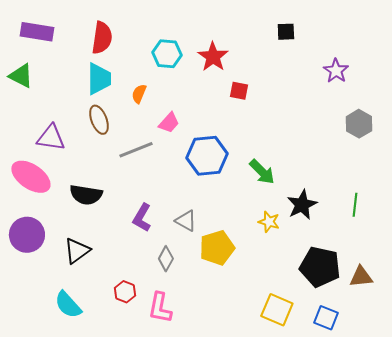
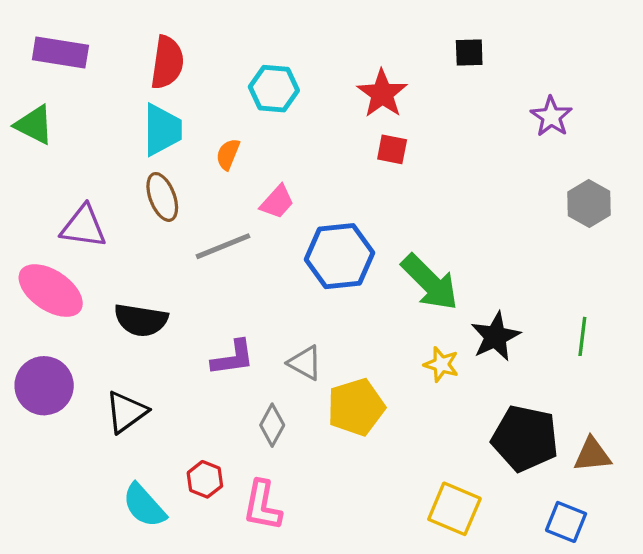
red star: (213, 57) -> (382, 94), moved
green arrow: (262, 172) -> (430, 282), size x1.4
purple L-shape: (142, 218) -> (233, 358), turned -128
cyan semicircle: (68, 305) -> (144, 506), moved
blue square: (326, 318) -> (566, 522), moved

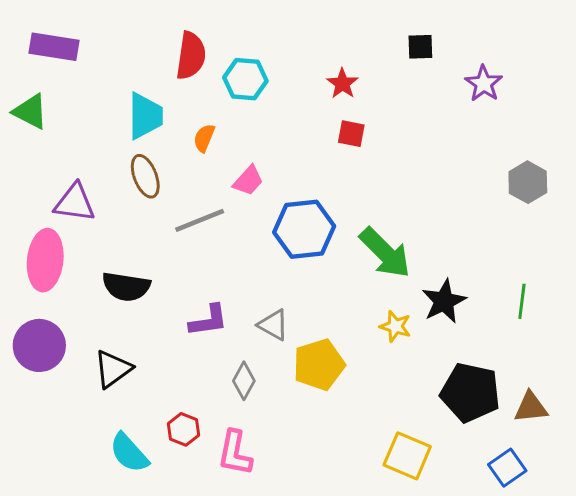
red semicircle: (167, 62) -> (191, 56), moved
red star: (382, 94) -> (342, 84), size x0.7
purple star: (551, 117) -> (484, 84), moved
pink ellipse: (51, 291) -> (45, 260), turned 62
blue square: (566, 522) -> (507, 468), turned 33

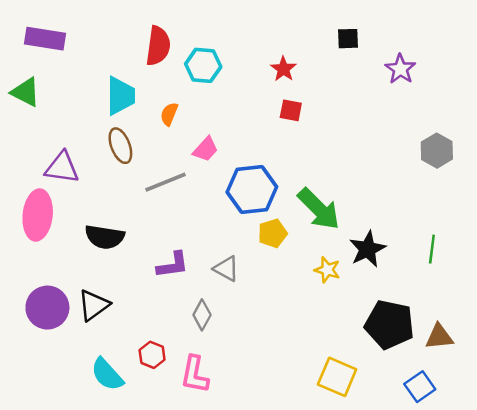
purple circle: (39, 345) -> (47, 308), moved
yellow pentagon: (319, 365) -> (273, 233), moved, size x0.7

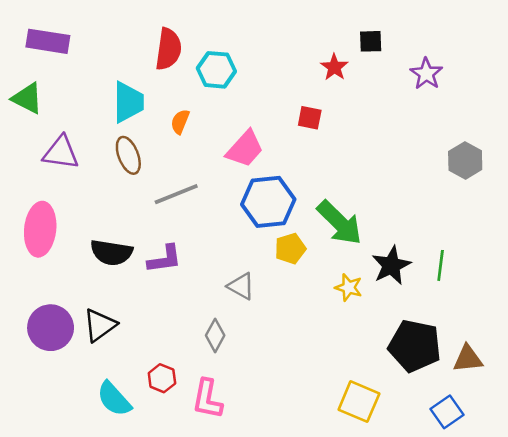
red star: (284, 69) -> (334, 67), moved
pink trapezoid: (206, 149) -> (245, 149), moved, size x1.4
purple triangle: (62, 168) -> (61, 153), moved
green line: (432, 249) -> (441, 265), moved
purple L-shape: (173, 265) -> (165, 259), moved

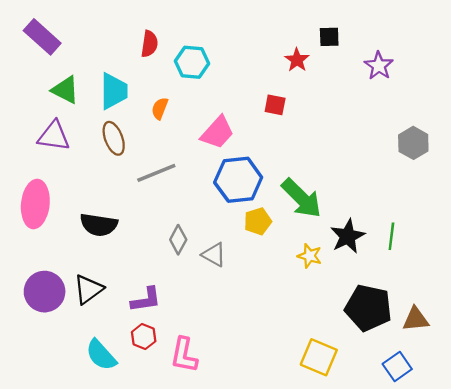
purple rectangle: (48, 41) -> (42, 37), turned 33
red semicircle: (168, 49) -> (149, 44), size x0.7
green triangle: (27, 98) -> (65, 90), moved
purple L-shape: (165, 259) -> (146, 300), moved
gray diamond: (215, 335) -> (178, 240), moved

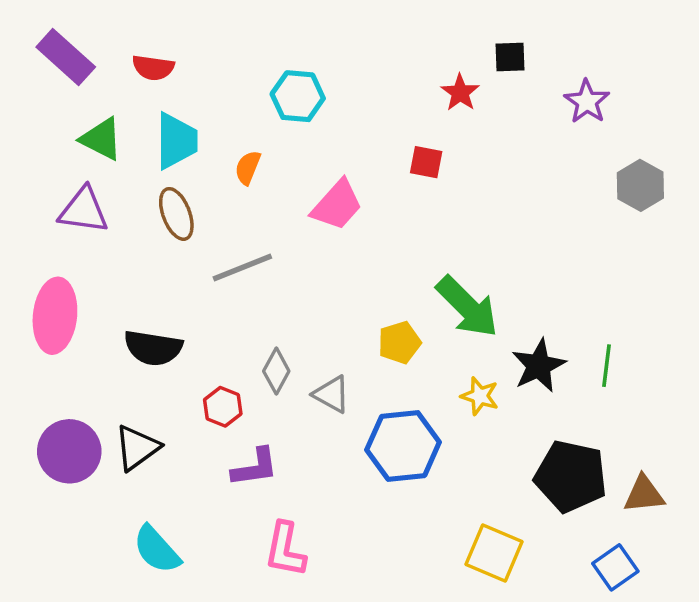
red semicircle: (149, 44) -> (153, 68), moved, turned 90
gray hexagon: (413, 143) -> (640, 185), moved
blue hexagon: (238, 180) -> (403, 446), moved
purple L-shape: (146, 300) -> (255, 467), moved
red hexagon: (144, 337) -> (223, 407), moved

